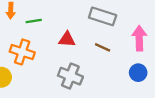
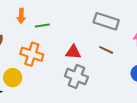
red triangle: (67, 39) -> (73, 52), moved

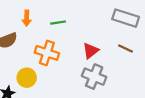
orange arrow: (21, 16) -> (27, 18), moved
red triangle: (73, 52) -> (91, 51), turned -42

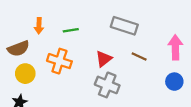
gray rectangle: (126, 18) -> (124, 26), moved
yellow circle: (27, 78) -> (25, 74), moved

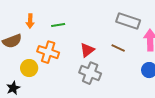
gray rectangle: (124, 26) -> (128, 21), moved
yellow circle: (25, 74) -> (29, 68), moved

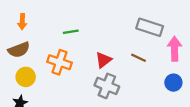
orange arrow: (30, 21) -> (22, 22), moved
yellow circle: (29, 68) -> (26, 77), moved

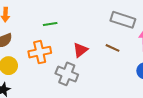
orange cross: (59, 62) -> (40, 52), turned -30
gray cross: (107, 86) -> (67, 74), moved

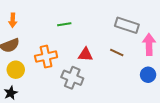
green line: (50, 24) -> (64, 24), moved
red triangle: (80, 50) -> (85, 55), turned 42

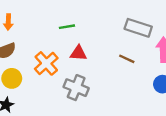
red triangle: (85, 55) -> (78, 53), moved
orange cross: (46, 57) -> (46, 63), turned -30

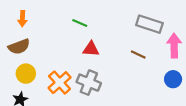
green line: (67, 27) -> (80, 23), turned 32
orange cross: (46, 63) -> (60, 83), moved

